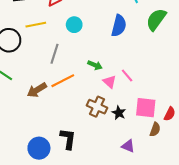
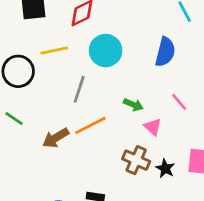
cyan circle: (74, 25) -> (106, 51), size x1.5
pink line: (127, 75) -> (179, 102), moved

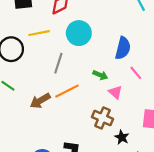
blue semicircle: (165, 52) -> (123, 48), moved
black star: (165, 168) -> (122, 137), moved

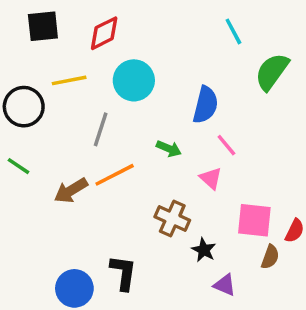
pink triangle: (115, 92) -> (211, 178), moved

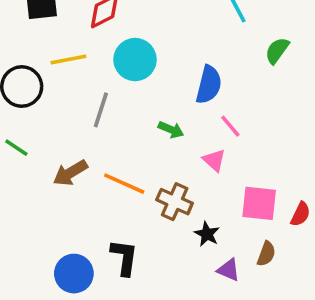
green semicircle: (272, 72) -> (277, 51), size x0.7
orange line: (115, 175) -> (124, 184), moved, turned 51
brown semicircle: (270, 257) -> (266, 254), moved

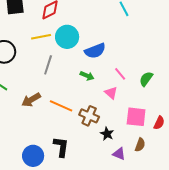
green semicircle: (277, 51) -> (146, 79), moved
yellow line: (68, 60) -> (41, 37), moved
blue semicircle: (209, 85) -> (95, 51), moved, turned 55

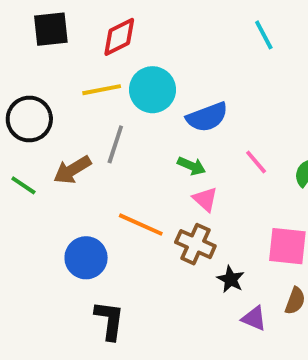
pink triangle: (111, 93) -> (205, 199), moved
brown arrow: (31, 100) -> (72, 170), moved
black L-shape: (61, 147) -> (109, 320), moved
blue circle: (33, 156) -> (86, 258), moved

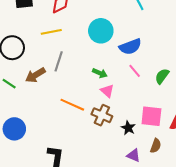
cyan circle: (152, 90) -> (101, 31), moved
blue semicircle: (207, 117) -> (130, 47), moved
blue circle: (86, 258) -> (14, 129), moved
black star: (231, 279) -> (128, 128), moved

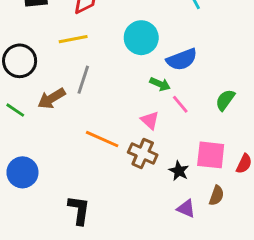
pink line: (135, 71) -> (180, 104), moved
green arrow: (100, 73) -> (160, 84), moved

